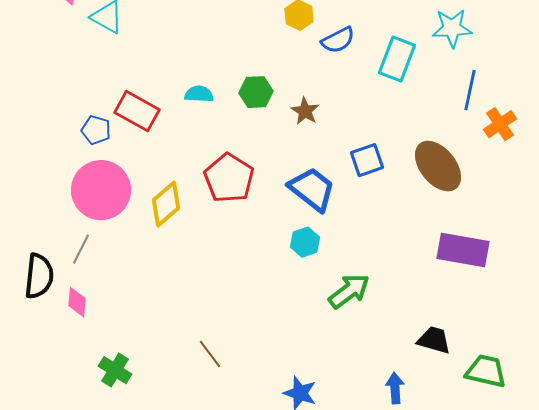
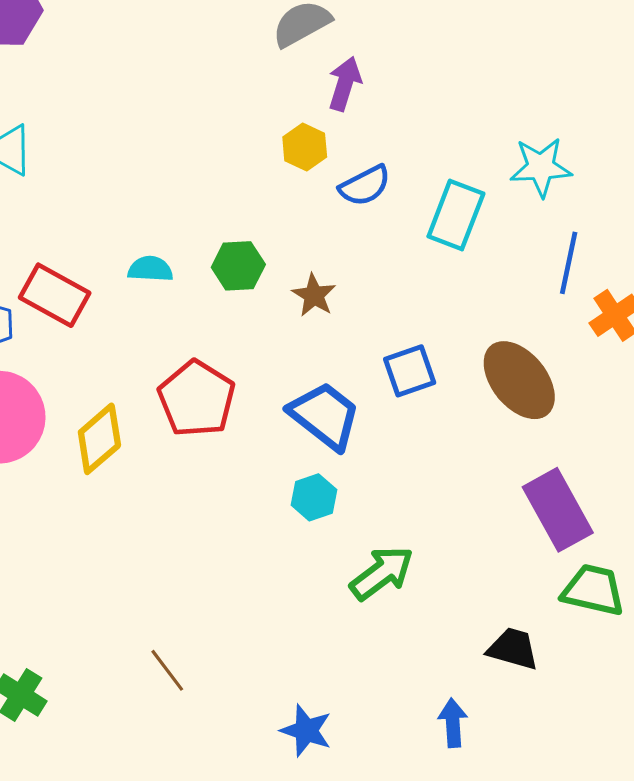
purple rectangle: (463, 250) -> (558, 510), turned 51
green trapezoid: (486, 371) -> (593, 590), moved

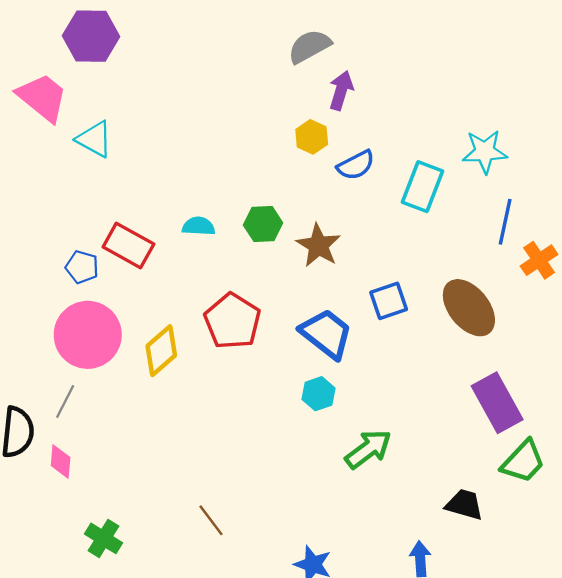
brown star: (314, 295) -> (318, 245), size x1.4
green trapezoid: (593, 590) -> (523, 462), turned 120

